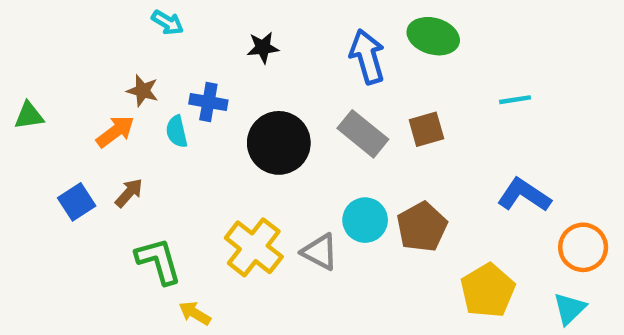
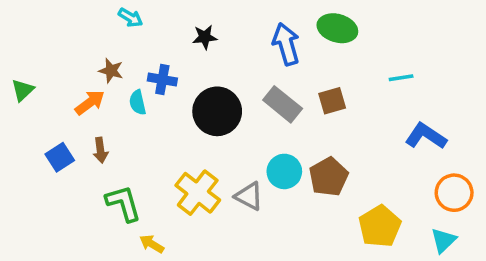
green triangle: (29, 116) -> (23, 90), turned -35
brown arrow: (129, 193) -> (100, 150), turned 130
blue L-shape: (524, 195) -> (426, 136), moved

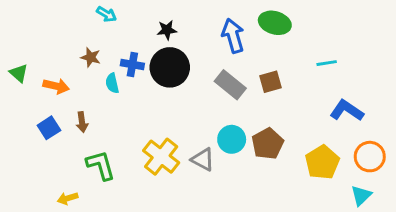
green triangle: (23, 90) -> (19, 73), turned -36
orange arrow: (90, 102) -> (56, 86), moved, turned 50
black circle: (217, 111) -> (170, 67), moved
yellow pentagon: (380, 226) -> (322, 162), moved
yellow arrow: (152, 244) -> (68, 198), moved, turned -48

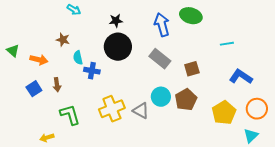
blue cross: (132, 65) -> (92, 71), moved
brown square: (270, 82) -> (192, 69), moved
yellow cross: (161, 157) -> (112, 109), turned 30

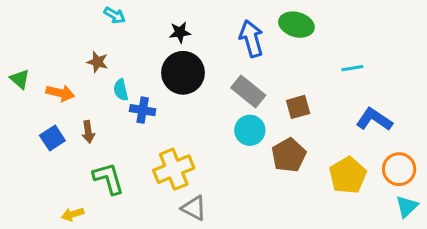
cyan circle: (161, 97) -> (250, 130), moved
gray triangle: (141, 111) -> (194, 208), moved
cyan triangle: (251, 136) -> (407, 206), moved

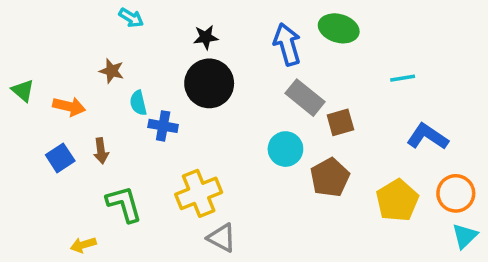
gray rectangle: (248, 91) -> (305, 98), moved

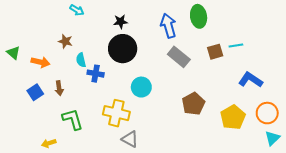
green ellipse: (339, 28) -> (199, 16), turned 65
brown square: (340, 122) -> (215, 52), moved
cyan circle: (285, 149) -> (141, 87), moved
yellow cross: (199, 193) -> (116, 113), turned 35

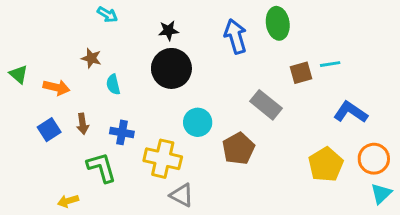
gray rectangle: (179, 57) -> (266, 105), moved
blue cross: (96, 74) -> (122, 132), moved
brown pentagon: (193, 104) -> (238, 149), moved

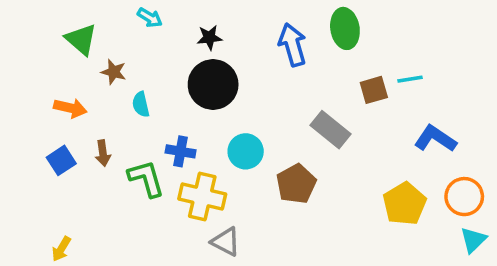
cyan arrow: (107, 15) -> (150, 18), moved
green triangle: (19, 74) -> (81, 39), moved, size x1.4
blue cross: (122, 132) -> (181, 151), moved
green L-shape: (102, 167) -> (146, 178), moved
yellow arrow: (68, 201) -> (61, 249), moved, turned -42

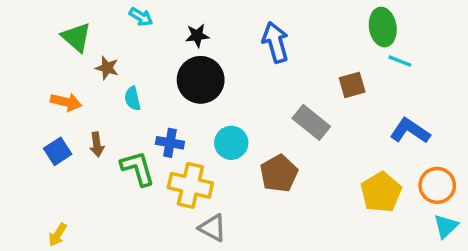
green ellipse: (345, 28) -> (383, 27), moved
cyan line: (410, 79) -> (400, 61), moved, turned 30

